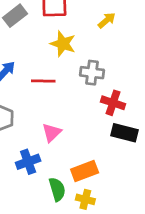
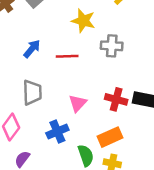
red cross: (113, 103) -> (116, 99), moved

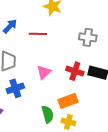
gray cross: (112, 46) -> (88, 37), moved
blue cross: (57, 132) -> (15, 88), moved

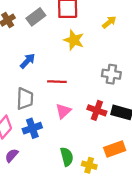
red line: (38, 34) -> (57, 82), moved
orange rectangle: (68, 101) -> (115, 149), moved

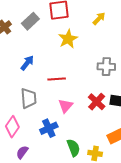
yellow star: (74, 40) -> (68, 39), turned 30
red cross: (97, 110) -> (97, 102), turned 30
blue cross: (32, 128) -> (49, 128), moved

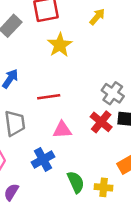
gray cross: (106, 67) -> (113, 93), moved, turned 36
pink triangle: (66, 106) -> (62, 130), turned 49

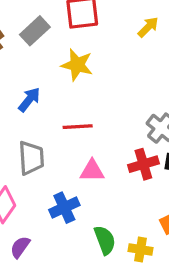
yellow star: (60, 45) -> (77, 65), moved, turned -30
red cross: (101, 122) -> (143, 164), turned 30

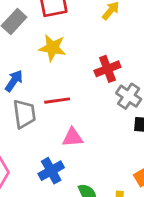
gray trapezoid: (31, 158) -> (24, 114), moved
red cross: (143, 164) -> (107, 69), moved

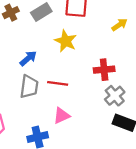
pink triangle: (72, 137) -> (62, 116), turned -36

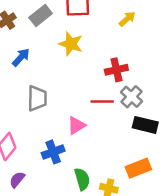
blue arrow: (28, 58) -> (21, 57), moved
red line: (58, 83) -> (102, 101), moved

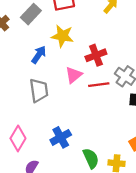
blue arrow: (21, 57) -> (39, 55), moved
red cross: (116, 70) -> (96, 55), moved
pink triangle: (76, 125) -> (74, 75), moved

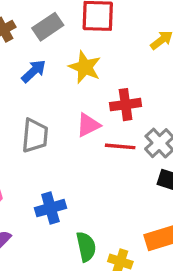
blue arrow: (39, 55) -> (34, 71), moved

